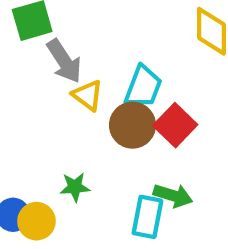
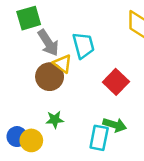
cyan trapezoid: (143, 87) -> (83, 45), moved, turned -36
brown circle: (133, 125) -> (50, 77), moved

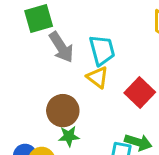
yellow triangle: (63, 64) -> (98, 77), moved
brown circle: (50, 77) -> (63, 111), moved

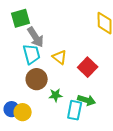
cyan trapezoid: (102, 50) -> (32, 54), moved
green star: (69, 136) -> (56, 95), moved

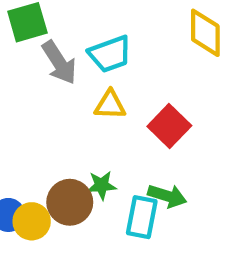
cyan trapezoid: (32, 54) -> (110, 54), moved, turned 85
yellow triangle: (60, 57) -> (110, 105), turned -35
brown circle: (37, 79) -> (70, 202), moved

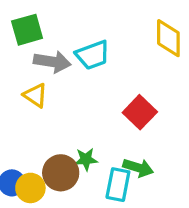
gray arrow: (59, 62) -> (52, 62), turned -48
yellow triangle: (110, 105) -> (35, 95), moved, turned 32

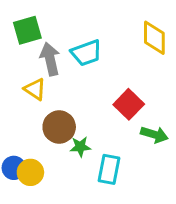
gray arrow: (52, 62) -> (50, 59), turned -112
green arrow: (138, 168) -> (154, 135), moved
brown circle: (61, 173) -> (59, 127), moved

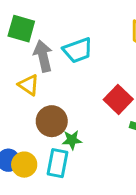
green square: (27, 30) -> (21, 29), turned 32
cyan rectangle: (109, 169) -> (57, 163), moved

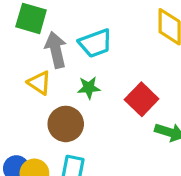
green star: (72, 140) -> (89, 88), moved

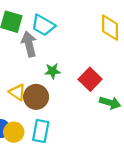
cyan trapezoid: (95, 43) -> (43, 25), moved, turned 50
yellow triangle: (39, 83) -> (17, 92), moved

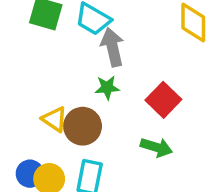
gray arrow: (29, 44) -> (112, 47), moved
green arrow: (110, 103) -> (156, 147), moved

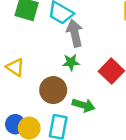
yellow triangle: (54, 119) -> (15, 67), moved
green arrow: (156, 147) -> (84, 105), moved

